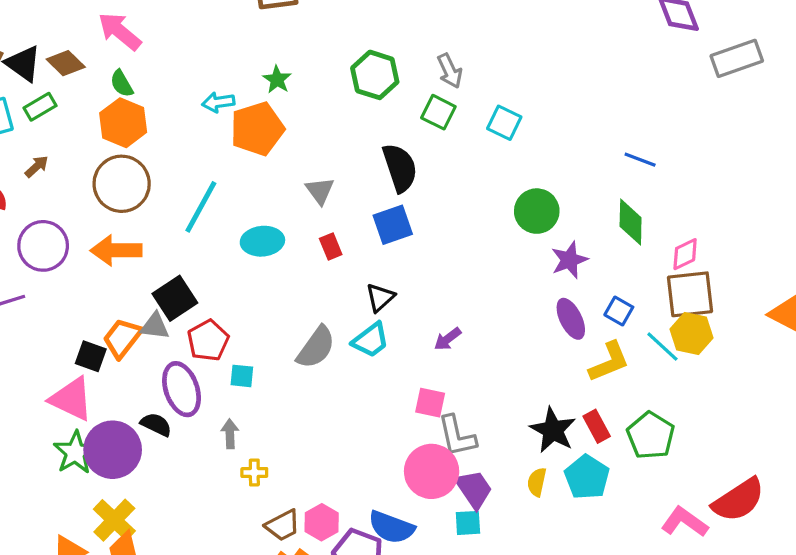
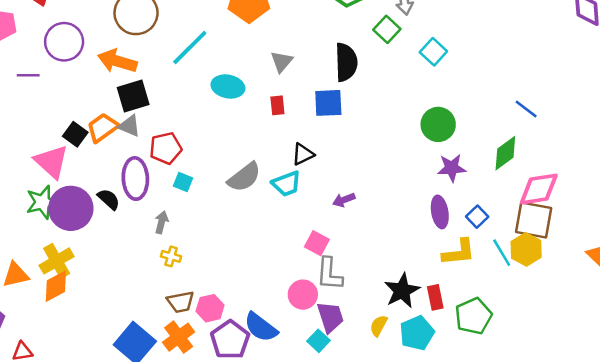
green diamond: (631, 222) -> (505, 153), turned 36
pink diamond: (685, 254) -> (539, 189), size x1.6
black square: (175, 298) -> (133, 96), moved
pink circle: (432, 471) -> (303, 295), size x0.7
cyan square: (468, 523) -> (318, 341), turned 30

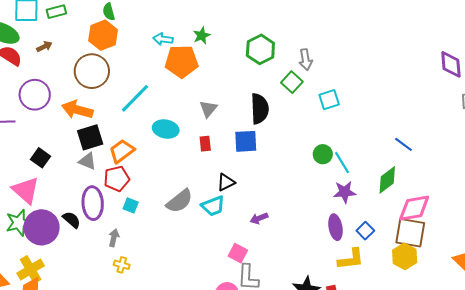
cyan square: (433, 52) -> (329, 100), turned 30
green circle: (438, 124) -> (323, 154), moved, size x0.7
orange trapezoid: (103, 128) -> (122, 151), moved
black square: (75, 134) -> (41, 158), moved
cyan line: (502, 253) -> (342, 162), moved

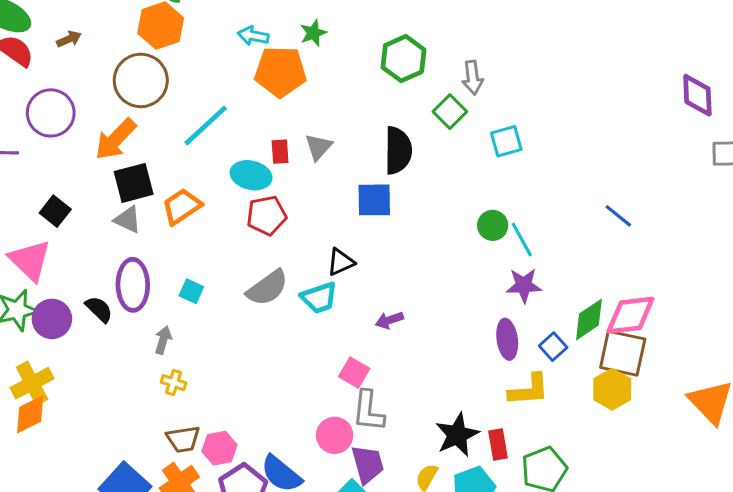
orange arrow: (77, 110) -> (116, 139), turned -64
red rectangle: (205, 144) -> (280, 152), moved
red pentagon: (117, 179) -> (267, 215), moved
green diamond: (387, 180) -> (589, 319), moved
purple circle: (42, 227) -> (52, 319), size x0.7

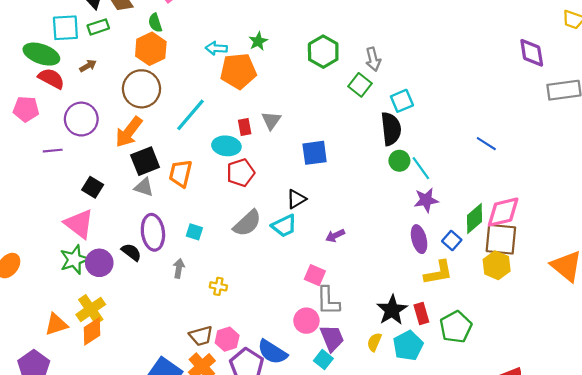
black semicircle: (398, 150) -> (391, 129), moved
orange trapezoid: (182, 206) -> (181, 173), turned -36
yellow cross: (174, 383) -> (218, 286), moved

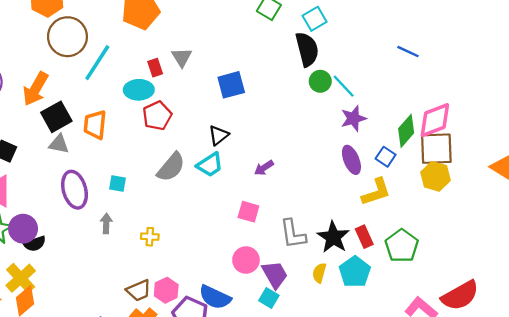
brown circle: (141, 89) -> (67, 37), moved
black semicircle: (131, 252) -> (35, 244), moved, turned 132
gray L-shape: (328, 301) -> (293, 234), moved

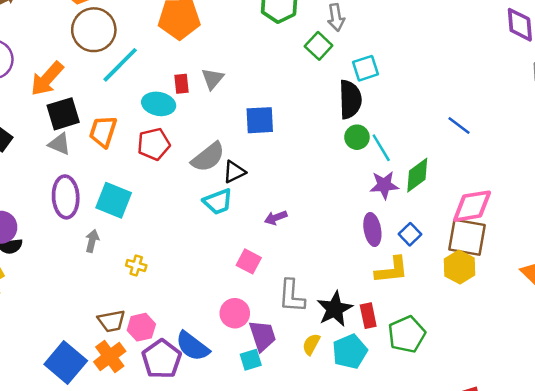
red pentagon: (157, 116) -> (154, 144), moved
green diamond: (406, 131) -> (417, 175), moved
gray semicircle: (171, 167) -> (208, 157), moved
cyan square: (117, 183) -> (114, 200), size x1.8
cyan square: (269, 298) -> (251, 360), turned 30

